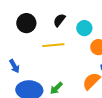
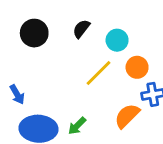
yellow line: (53, 45) -> (98, 73), moved, turned -40

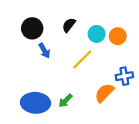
orange circle: (137, 67) -> (118, 36), moved
blue arrow: (17, 94) -> (44, 51), moved

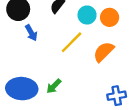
blue cross: (124, 76) -> (117, 96), moved
orange semicircle: (104, 93) -> (104, 52), moved

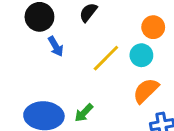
cyan circle: (87, 15) -> (141, 55), moved
orange semicircle: (104, 52) -> (146, 91), moved

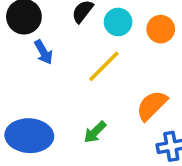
cyan circle: (141, 55) -> (118, 22), moved
green arrow: (84, 113) -> (95, 132), moved

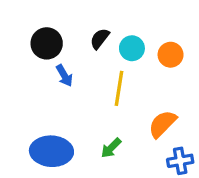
yellow line: (104, 66) -> (119, 88), turned -36

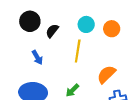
black semicircle: (100, 39) -> (52, 31), moved
blue arrow: (64, 76) -> (37, 57), moved

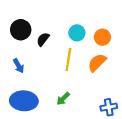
blue arrow: (37, 57) -> (19, 66), moved
orange semicircle: (106, 74) -> (97, 63), moved

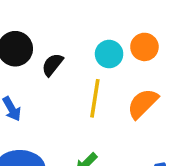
orange circle: (102, 37) -> (144, 47), moved

